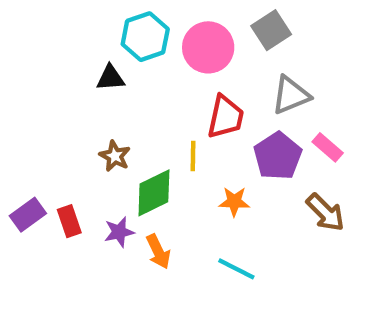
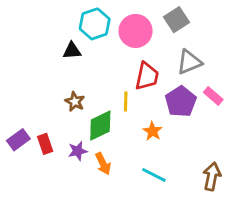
orange star: (234, 202) -> (153, 131), turned 30
brown arrow: (325, 212) -> (212, 176), moved, turned -124

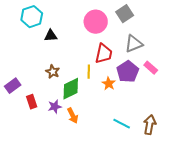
cyan hexagon: (95, 24) -> (32, 17), moved
orange star: (153, 131) -> (109, 84), moved
purple rectangle: (18, 140) -> (13, 86), moved
cyan line: (154, 175) -> (122, 124), moved

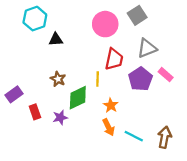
orange star: (109, 84) -> (111, 105), moved
orange arrow: (73, 116) -> (109, 127), moved

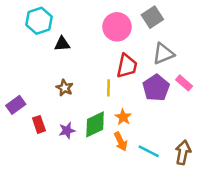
green diamond: (78, 98) -> (95, 124), moved

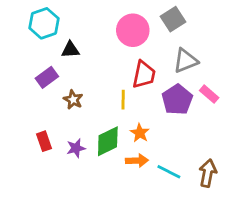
purple rectangle: (16, 105) -> (47, 77), moved
orange arrow: (121, 141) -> (137, 161), turned -66

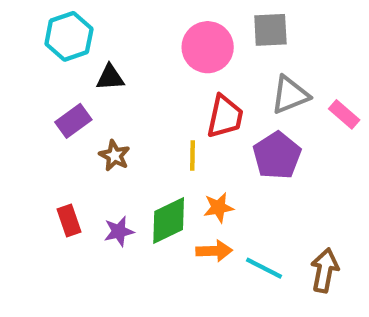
gray square: (173, 19) -> (270, 30), turned 30
pink rectangle: (209, 94) -> (344, 114), moved
orange star: (140, 133) -> (218, 207), turned 30

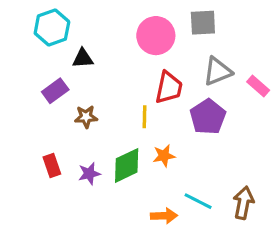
brown star: (114, 156) -> (86, 117), turned -30
orange arrow: (214, 251) -> (164, 216), moved

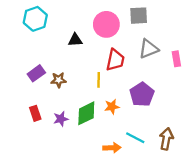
black triangle: (83, 58) -> (75, 40), moved
pink rectangle: (258, 86) -> (176, 59), turned 40
purple rectangle: (55, 91) -> (36, 73), moved
purple pentagon: (208, 117) -> (142, 94), moved

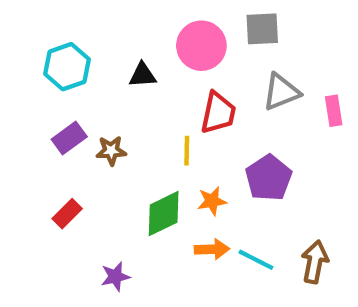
cyan hexagon: (35, 19) -> (67, 67), moved
red rectangle: (35, 113) -> (67, 214), turned 64
purple star: (61, 119) -> (115, 277), moved
orange arrow: (112, 148) -> (212, 249), moved

